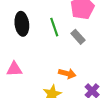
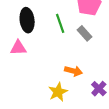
pink triangle: (14, 69) -> (18, 48), moved

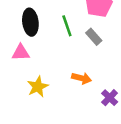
yellow star: (58, 92) -> (38, 87), moved

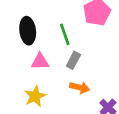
gray rectangle: (94, 37) -> (73, 60), moved, turned 70
pink triangle: (21, 53) -> (40, 62), moved

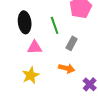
gray rectangle: (73, 60) -> (72, 43), moved

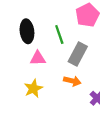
gray rectangle: (72, 43) -> (78, 54), size x1.5

